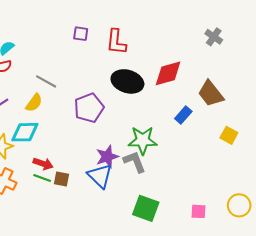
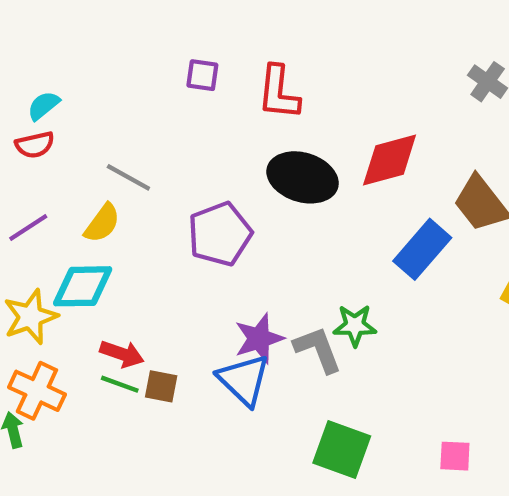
blue rectangle: (183, 115) -> (422, 249), size x1.5
green star: (143, 140) -> (355, 325), moved, size x0.7

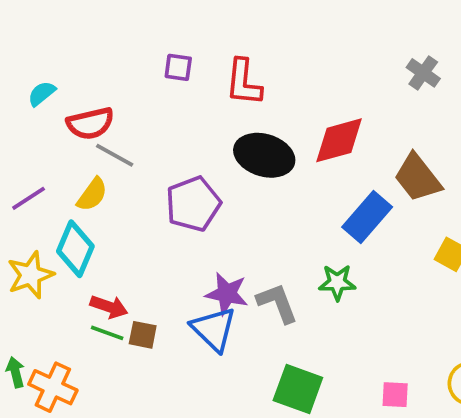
red semicircle: (35, 145) -> (90, 123), moved, size x1.4
cyan diamond: (83, 286) -> (75, 249), turned -66
green star: (355, 325) -> (337, 282), moved
purple star: (259, 339) -> (227, 294), turned 30
orange cross: (37, 391) -> (53, 387), moved

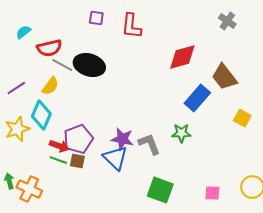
black ellipse: (264, 155) -> (89, 65), moved
purple pentagon: (193, 204) -> (78, 139), moved

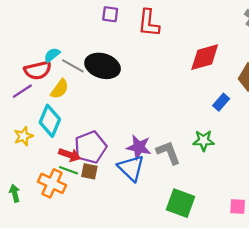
cyan semicircle: (23, 32) -> (52, 55), moved
red semicircle: (49, 48) -> (38, 70), moved
blue rectangle: (197, 98) -> (221, 102), size x0.6
yellow star: (17, 129) -> (23, 136), size x0.7
orange cross: (29, 189) -> (52, 183), moved

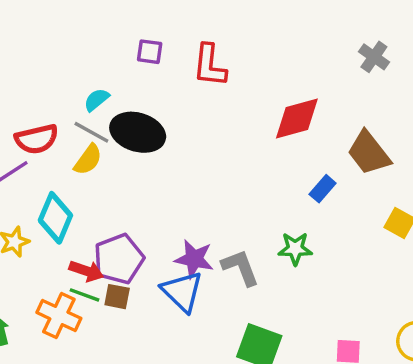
cyan semicircle: (52, 55) -> (97, 100), moved
yellow semicircle: (60, 89) -> (88, 160), moved

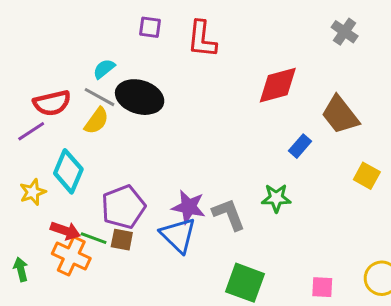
red arrow: (86, 271) -> (65, 231), moved

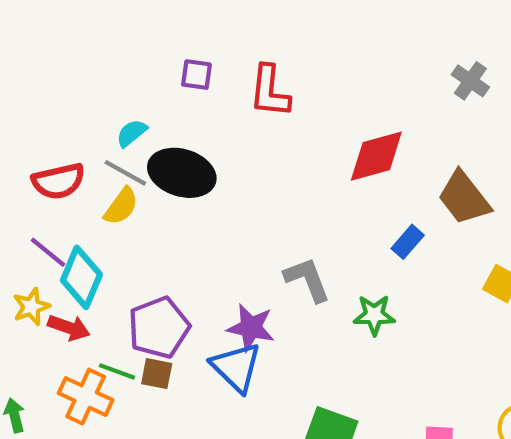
purple line: (31, 131) -> (48, 252), moved, turned 72
gray L-shape: (229, 214) -> (307, 279), moved
red arrow: (65, 231) -> (69, 328), moved

